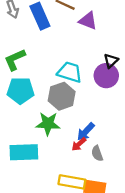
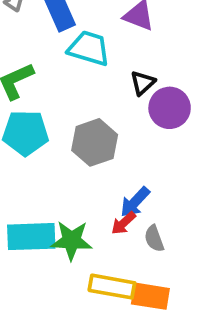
black triangle: (111, 61) -> (143, 83), moved
cyan trapezoid: (70, 72) -> (89, 48), moved
green star: (48, 124) -> (72, 240), moved

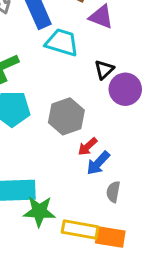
red arrow: (123, 223) -> (88, 147), moved
gray semicircle: (154, 239) -> (113, 192), turned 30
green star: (72, 240) -> (39, 211), moved

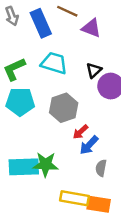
cyan trapezoid: (62, 42) -> (54, 63), moved
green star: (39, 211) -> (46, 164), moved

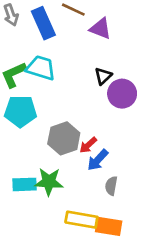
cyan trapezoid: (54, 63) -> (41, 68), moved
gray hexagon: (64, 108) -> (64, 138), moved
cyan rectangle: (24, 167) -> (25, 184), size x0.7

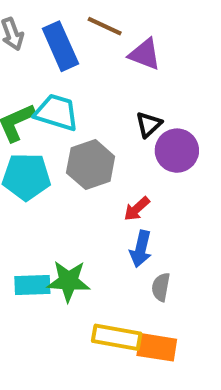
gray hexagon: (64, 138) -> (91, 165), moved
red arrow: (88, 145) -> (137, 209), moved
blue arrow: (98, 160) -> (141, 249), turned -30

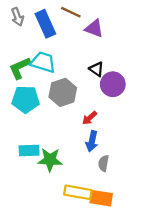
black triangle: (149, 124) -> (96, 69), turned -42
cyan rectangle: (32, 285) -> (29, 151), moved

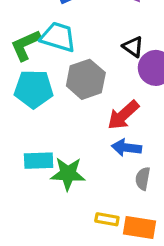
red arrow: (90, 118) -> (123, 115), size x1.5
blue arrow: (92, 141) -> (126, 148), turned 84
yellow rectangle: (78, 192) -> (107, 219), size x0.6

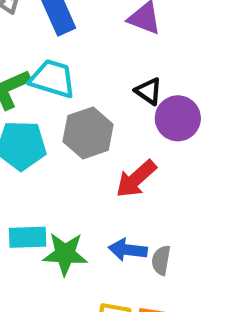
blue arrow: (126, 148) -> (128, 250), moved

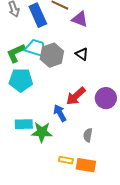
purple circle: (178, 118) -> (106, 98), moved
gray hexagon: (88, 133) -> (52, 55), moved
blue arrow: (128, 250) -> (60, 113), moved, turned 54

